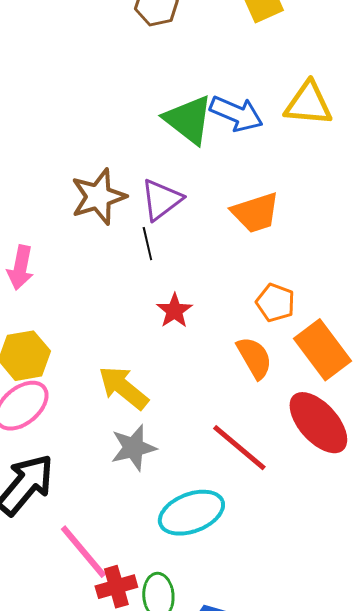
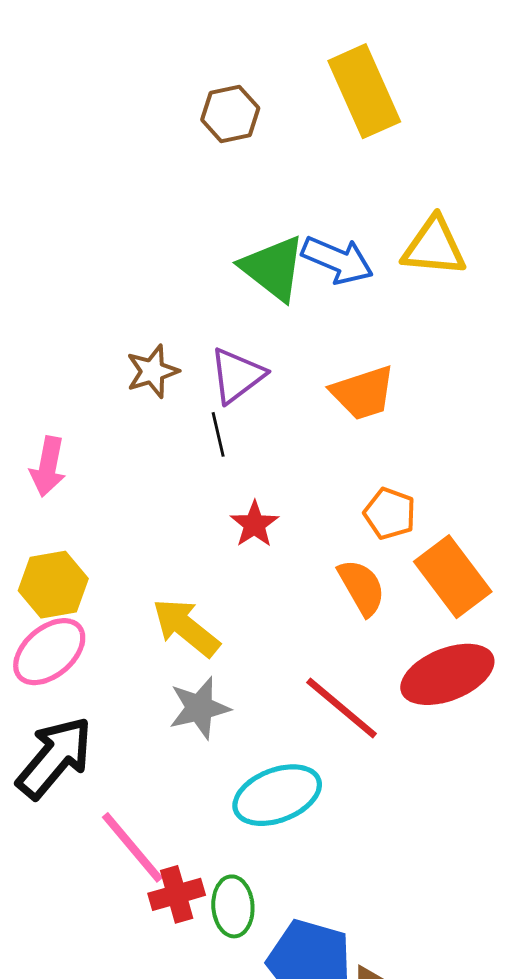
brown star: (98, 197) -> (152, 371), size x0.7
red ellipse: (318, 423) -> (447, 674), turned -70

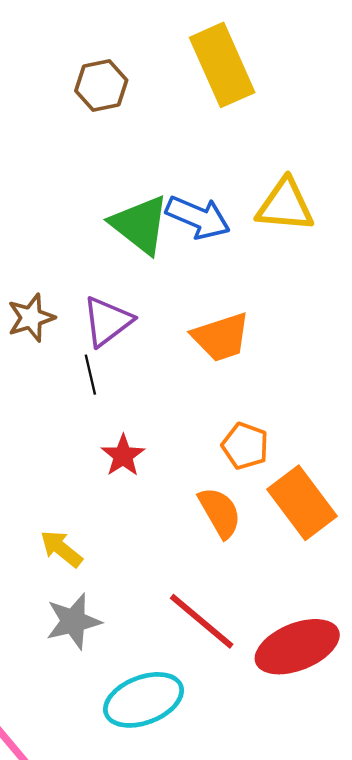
yellow arrow: (186, 627) -> (61, 549), size x0.7
red ellipse: (447, 674) -> (297, 647), moved

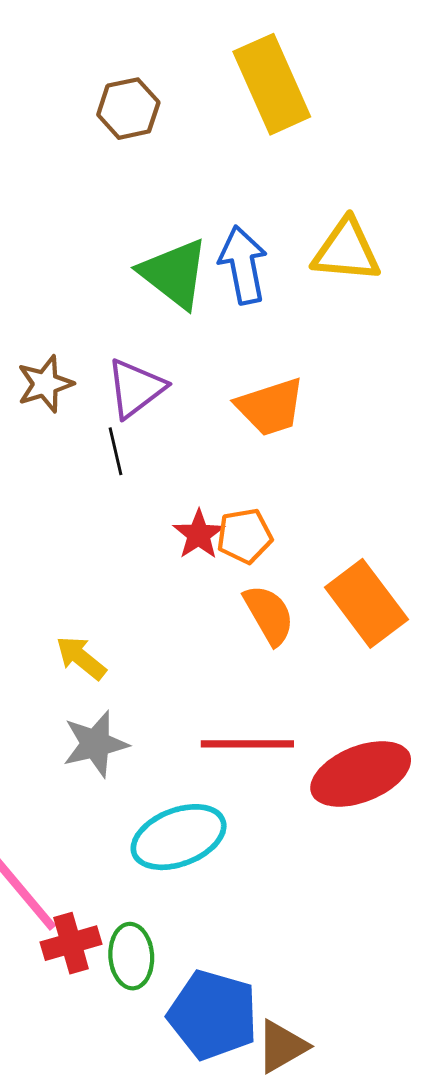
blue arrow: (198, 217) -> (243, 265), turned -124
orange pentagon: (245, 446) -> (245, 536), moved, turned -30
red star: (123, 456) -> (199, 534), moved
red line: (202, 621) -> (247, 744), turned -40

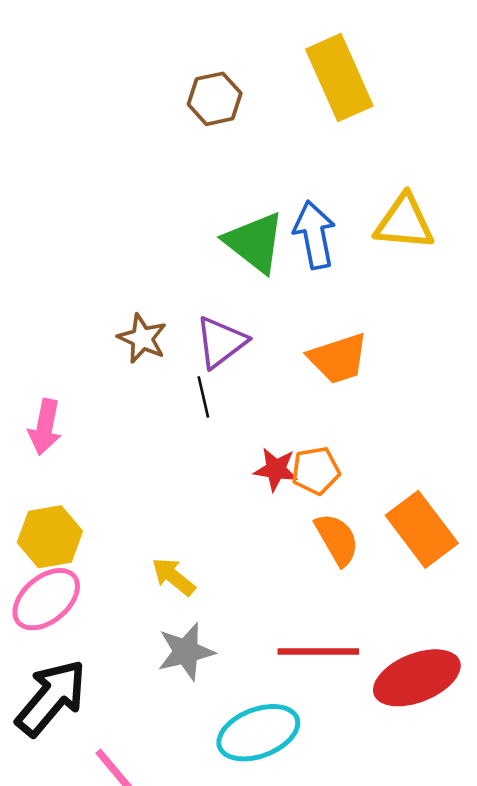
brown star: (45, 384) -> (142, 338), turned -30
red star: (199, 534) -> (276, 469), turned -30

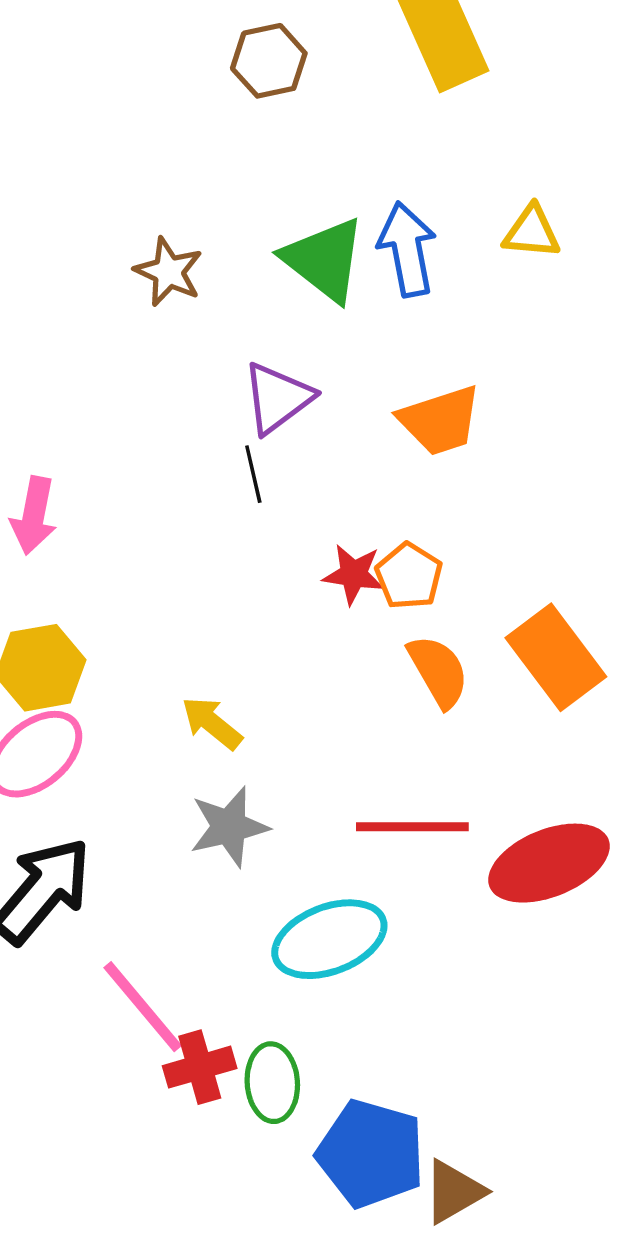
yellow triangle: (404, 222) -> (532, 232), size x0.7
brown star: (142, 338) -> (169, 272), moved
orange pentagon: (316, 471) -> (409, 576), turned -30

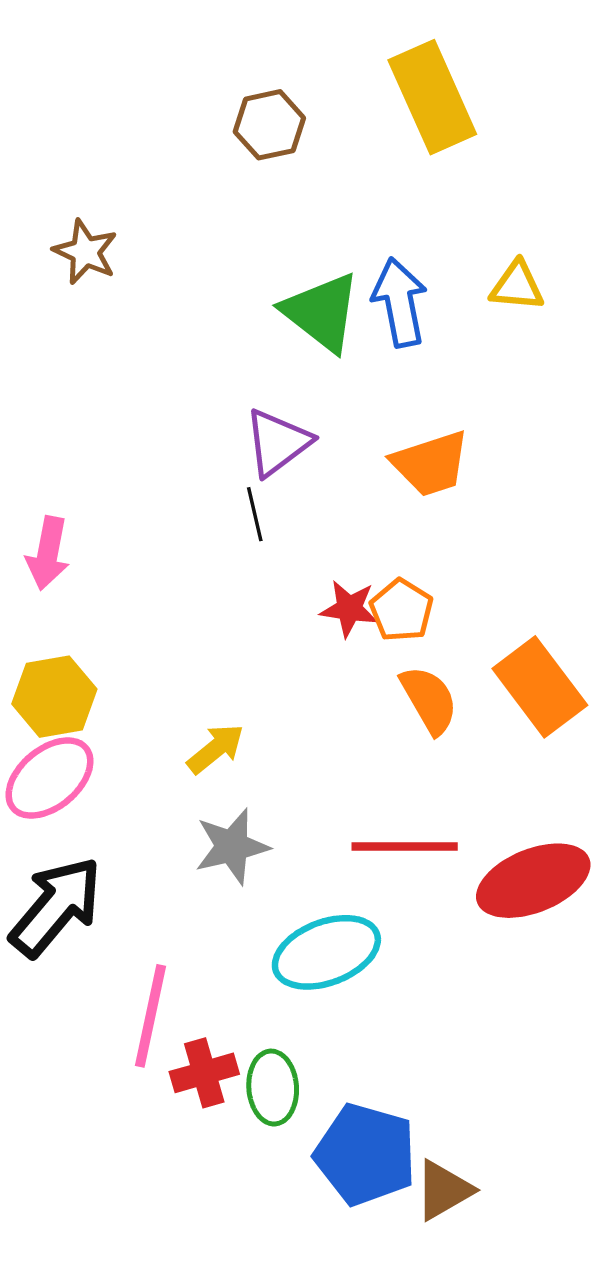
brown star: (169, 272) -> (85, 252), moved
yellow arrow: (212, 723) -> (216, 749), turned 102
pink line: (143, 1007) -> (150, 1016), turned 52

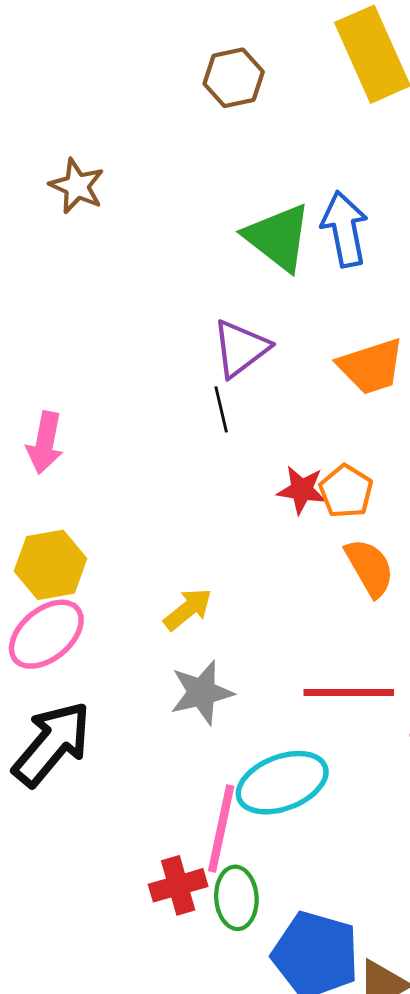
pink line: (150, 1016) -> (221, 828), moved

